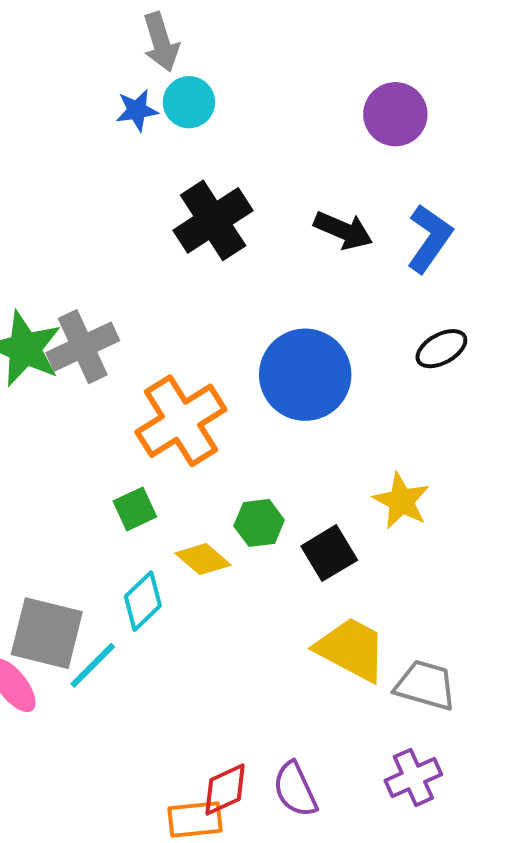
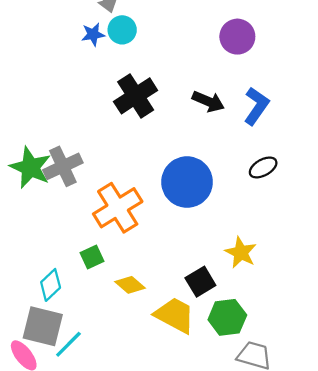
green hexagon: (259, 523) -> (227, 317), moved, size x1.4
cyan diamond: (143, 601) -> (51, 285), moved
yellow trapezoid: (351, 649) -> (175, 315), moved

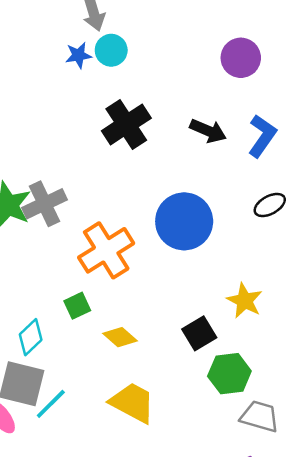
yellow trapezoid: (175, 315) -> (133, 403), moved

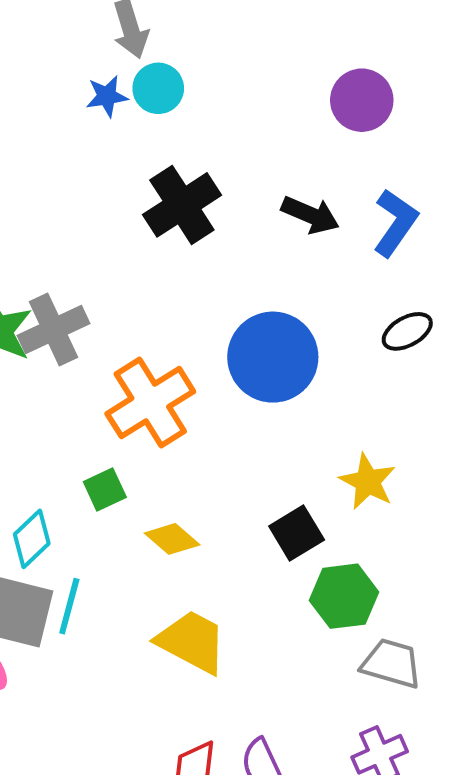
cyan line: (51, 404) -> (69, 606), moved, turned -30

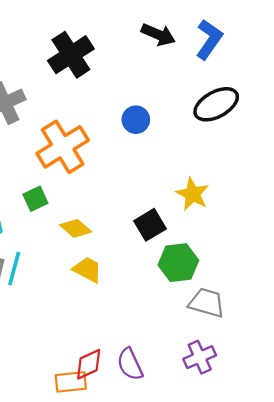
black cross: (182, 205) -> (71, 55), moved
black ellipse: (407, 331) -> (216, 104), size x1.5
blue circle: (273, 357) -> (136, 120), size x0.5
yellow trapezoid: (192, 642) -> (87, 270), moved, size x0.7

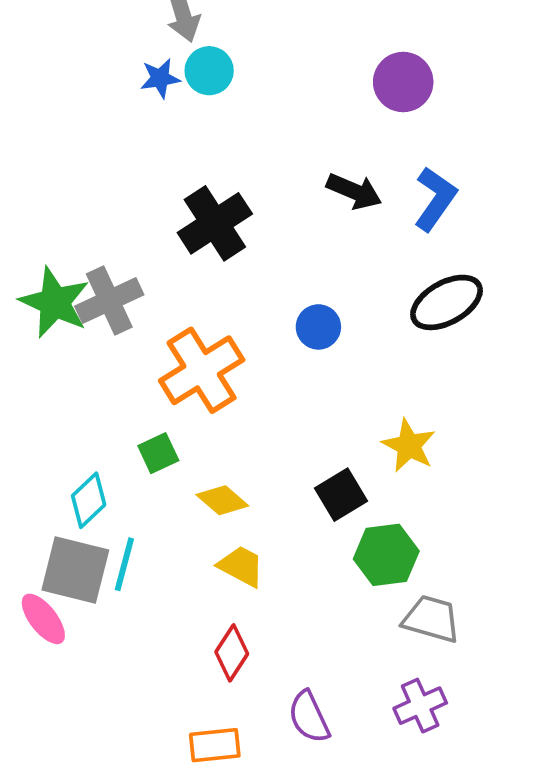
red diamond: (89, 364) -> (232, 653), moved, turned -32

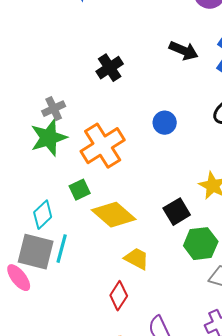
black cross: (215, 223) -> (110, 68), size x0.7
gray cross: (109, 301) -> (54, 109), size x0.7
green star: (55, 302) -> (49, 138), moved, turned 30
yellow diamond: (222, 500) -> (114, 215), size x1.6
yellow trapezoid: (241, 566) -> (137, 259), moved

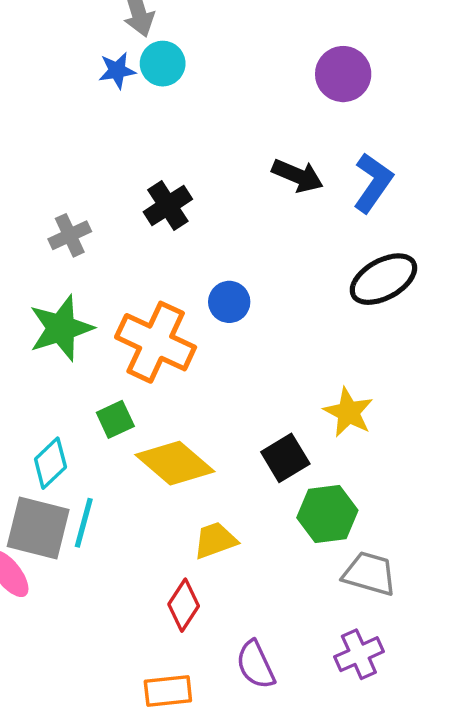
gray cross: (54, 109) -> (70, 235), moved
blue circle: (165, 123) -> (229, 302), moved
orange cross: (103, 146) -> (156, 342), turned -33
yellow trapezoid: (137, 259) -> (215, 540), turned -48

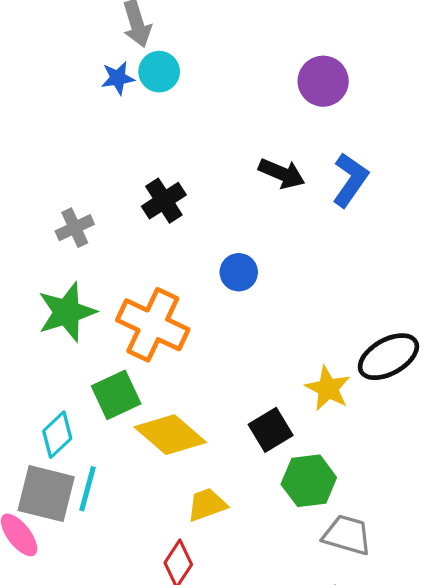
black ellipse: (383, 279) -> (388, 357), moved
blue circle: (229, 302) -> (239, 272), moved
green square: (115, 419) -> (116, 395), size x1.4

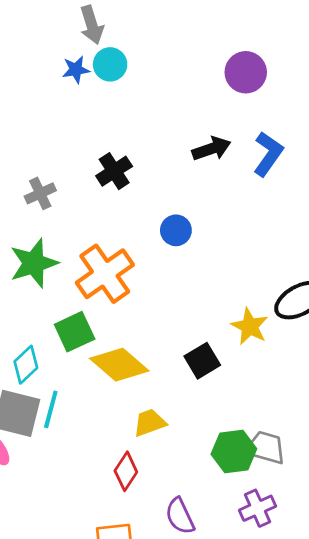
black arrow: (282, 174) -> (211, 149), turned -42
orange cross: (153, 325) -> (105, 274), turned 30
green hexagon: (309, 481) -> (234, 452), moved

